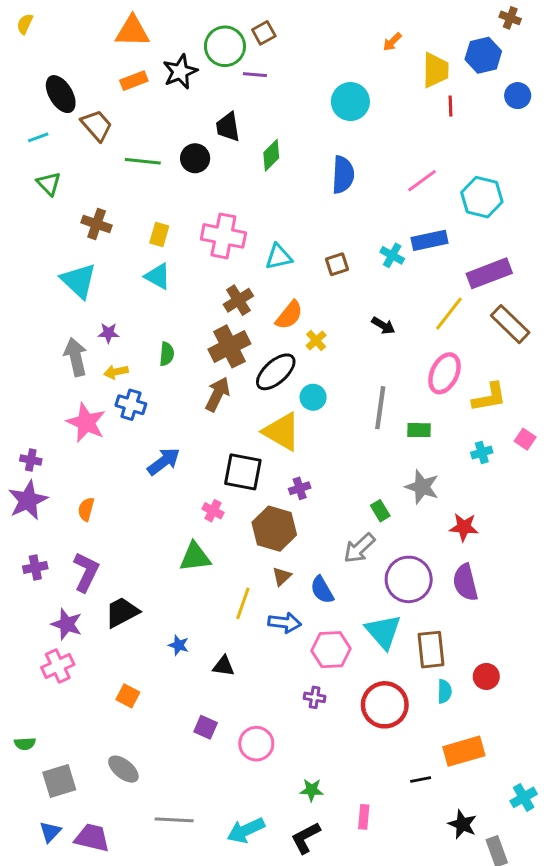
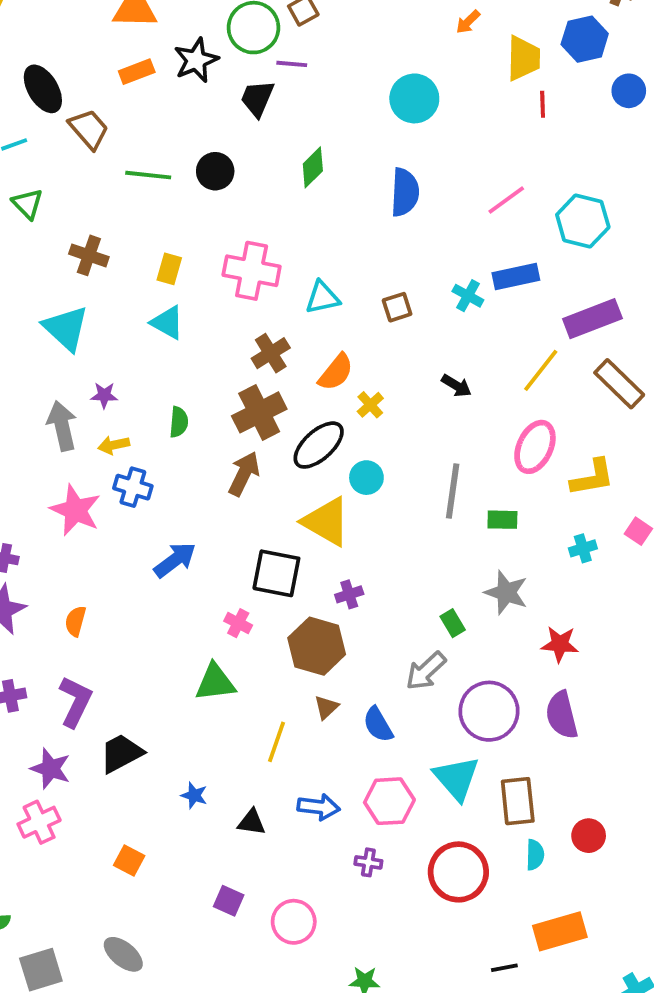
black trapezoid: (228, 127) -> (257, 98), moved, turned 32
blue arrow: (285, 623) -> (319, 807), moved

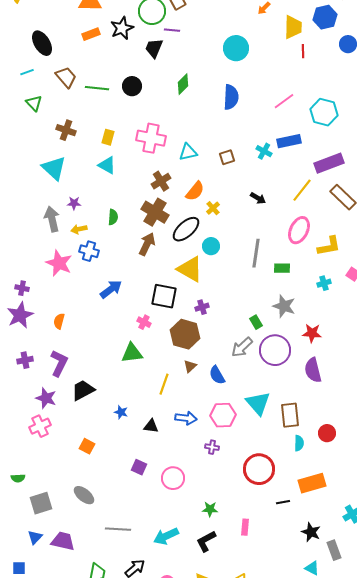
brown trapezoid: (89, 129) -> (66, 77), moved
brown cross: (259, 412) -> (155, 212), turned -32
purple circle: (489, 711) -> (275, 350), moved
red circle: (458, 872) -> (259, 469), moved

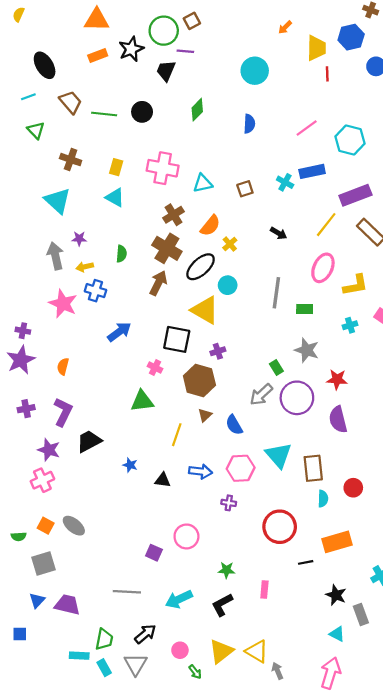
blue semicircle: (231, 97) -> (249, 124), size x0.7
orange square: (87, 446) -> (46, 526), moved
purple square: (139, 467) -> (154, 553), moved
gray ellipse: (84, 495) -> (74, 526), moved

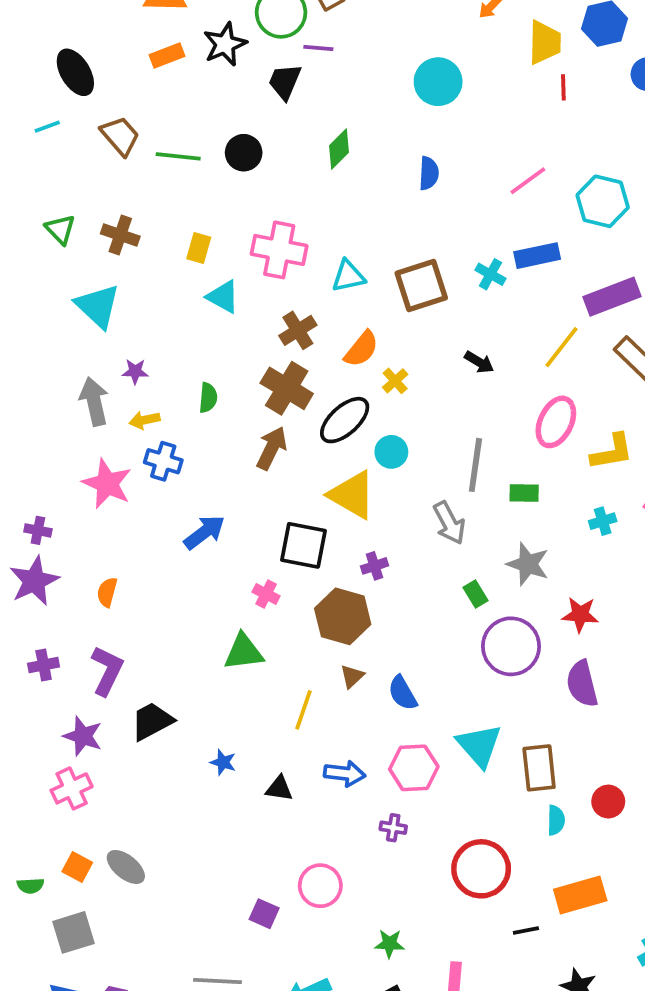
green triangle: (36, 130) -> (60, 229), moved
brown square: (245, 189) -> (421, 285), size x1.8
cyan triangle: (115, 197) -> (223, 297), moved
gray arrow: (261, 395) -> (449, 523), moved, turned -75

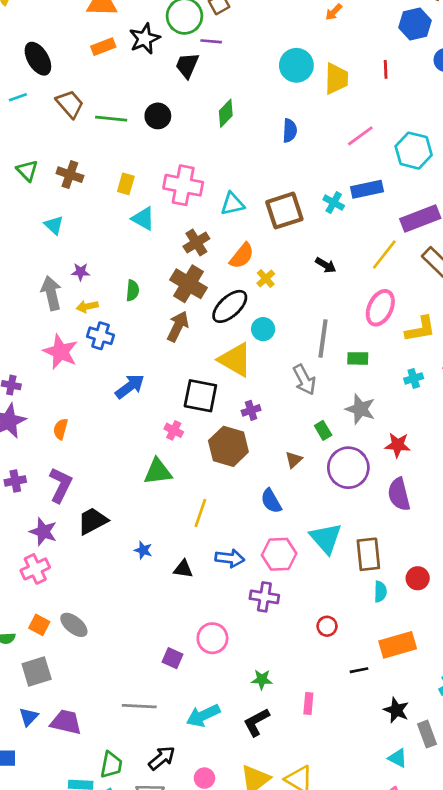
yellow trapezoid: (545, 42) -> (336, 79), moved
cyan triangle: (98, 306) -> (54, 225), size x0.6
brown triangle: (352, 676) -> (294, 460), moved
purple cross: (393, 828) -> (264, 597), size x1.5
red circle: (481, 869) -> (327, 626), size x0.5

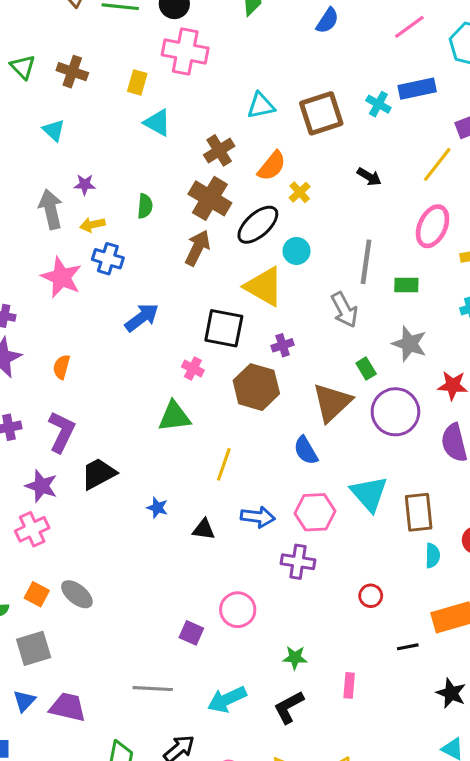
blue semicircle: (290, 131) -> (327, 21), turned 30
pink cross: (183, 185) -> (185, 52), moved
brown triangle: (294, 460) -> (332, 403), size x2.0

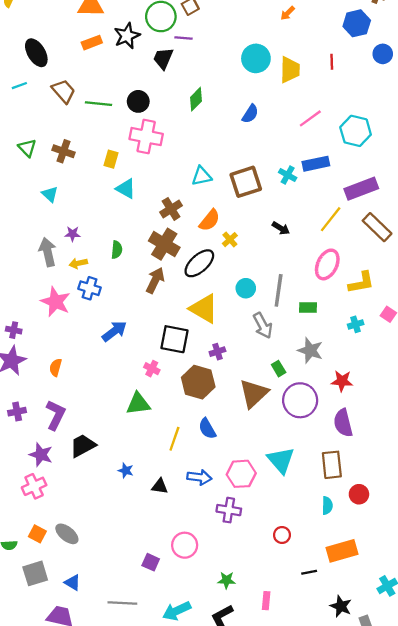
cyan circle: (296, 251) -> (246, 288), moved
blue semicircle: (306, 450) -> (207, 429), moved
brown rectangle: (419, 512) -> (332, 465), moved
blue triangle: (24, 701) -> (73, 583), moved, turned -42

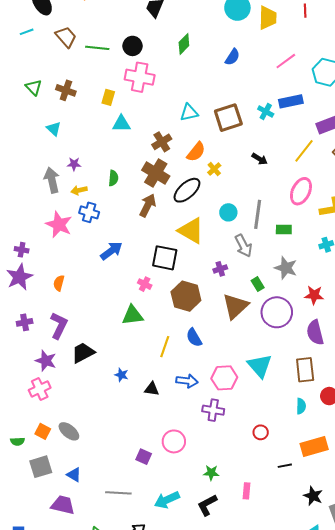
cyan triangle: (126, 189) -> (121, 124), turned -30
purple cross: (217, 352) -> (220, 269), moved

